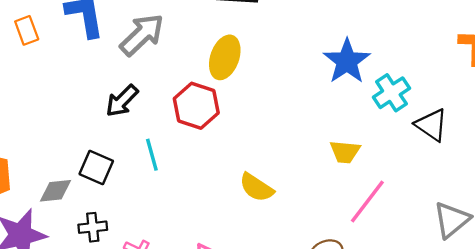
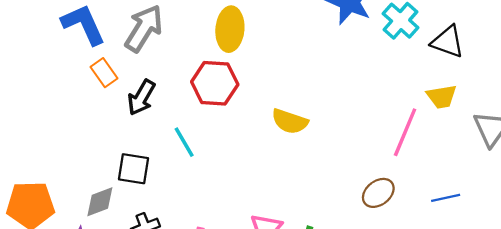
orange rectangle: (27, 30) -> (104, 73), moved
yellow trapezoid: (345, 152) -> (442, 97), moved
yellow semicircle: (256, 187) -> (290, 121), moved

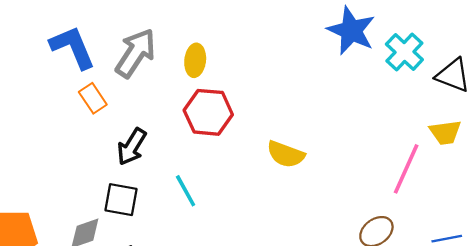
yellow ellipse: (230, 29) -> (195, 60), moved, size x0.7
black arrow: (141, 98) -> (132, 147), moved
cyan line: (184, 142) -> (186, 191), moved

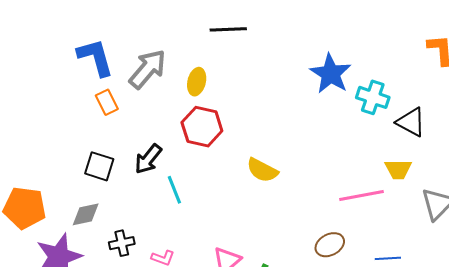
cyan cross: (404, 52) -> (373, 97), turned -32
black arrow: (132, 147) -> (148, 159), moved
pink line: (406, 169) -> (361, 195), turned 48
black square: (121, 200) -> (99, 166), moved

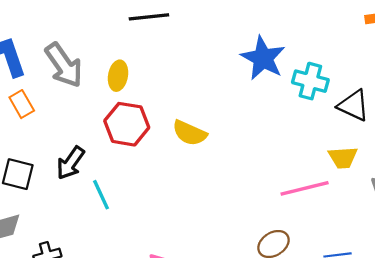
gray arrow: (148, 69) -> (64, 65), turned 108
yellow semicircle: (262, 170) -> (190, 133), moved

